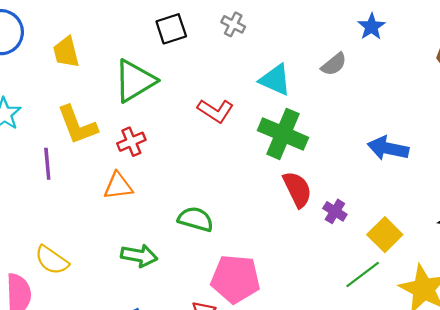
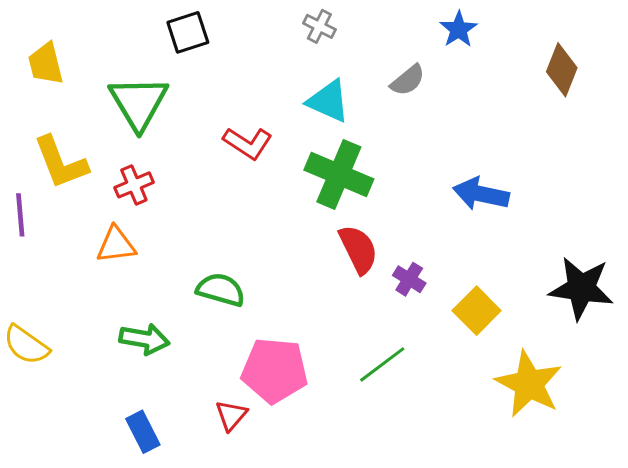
gray cross: (233, 24) -> (319, 26), moved
green triangle: (135, 81) -> (138, 103), turned -30
green line: (363, 274) -> (382, 364), moved

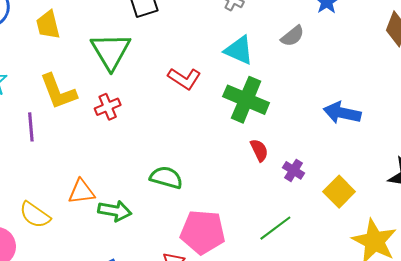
orange triangle: (116, 245) -> (81, 192), moved
red semicircle: (358, 249) -> (259, 150), size x0.7

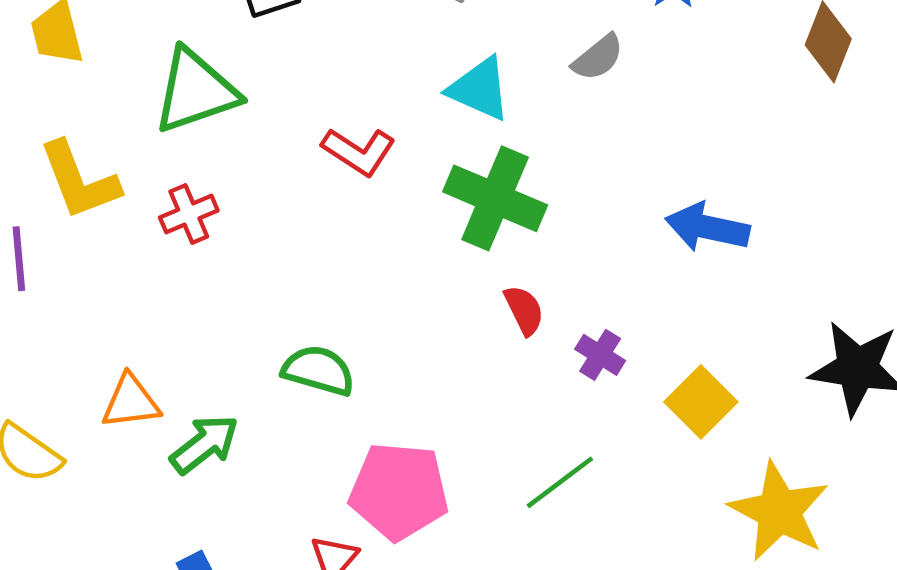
green triangle: (111, 51) -> (196, 91), turned 42
green arrow: (115, 211) -> (204, 444), turned -48

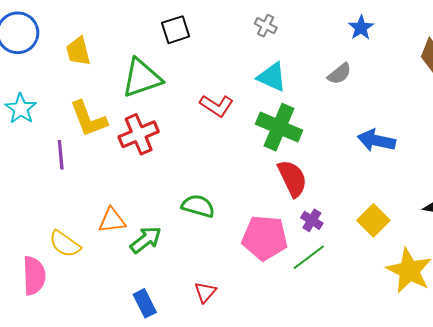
gray semicircle: (598, 57) -> (340, 74), moved
red cross: (189, 214) -> (139, 134), size x1.5
red semicircle: (524, 310) -> (292, 178), size x1.6
purple cross: (600, 355) -> (312, 220), moved
pink pentagon: (399, 491) -> (265, 238), moved

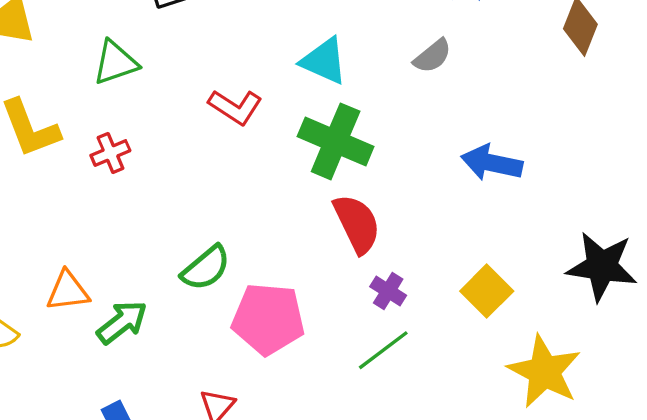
green triangle: (142, 78) -> (115, 63), size x0.7
red cross: (139, 134) -> (110, 153), size x0.6
green semicircle: (198, 206) -> (206, 268), turned 124
pink pentagon: (265, 238) -> (268, 319), moved

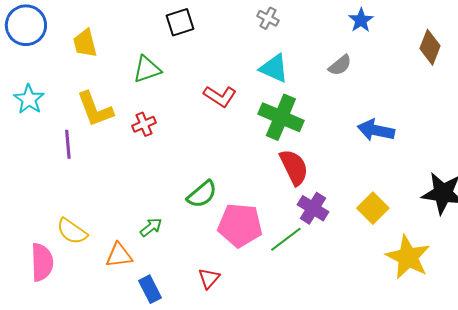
orange triangle: (68, 291) -> (119, 255), moved
purple cross: (388, 291) -> (313, 208), size x1.4
green arrow: (122, 322) -> (151, 227), size x0.7
green line: (383, 350) -> (286, 239), moved

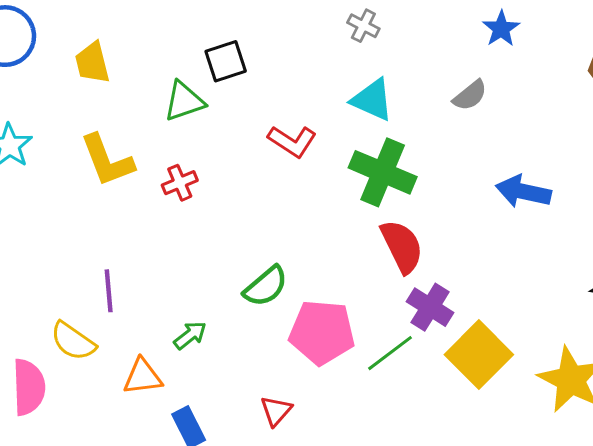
black square: (180, 22) -> (226, 61), moved
purple line: (68, 144) -> (109, 291), moved
yellow square: (373, 208) -> (479, 355), moved, size x1.4

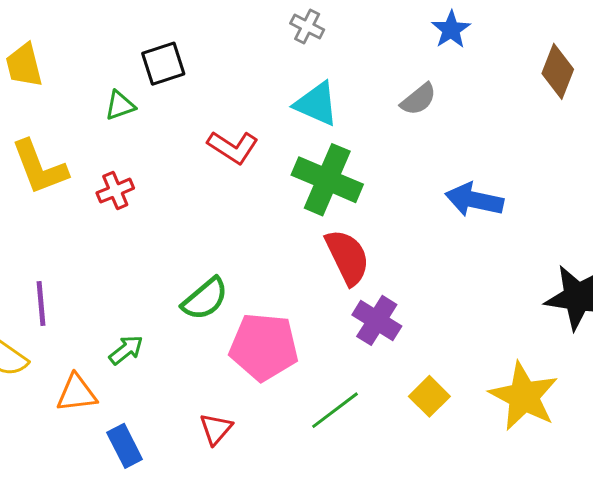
green triangle: (184, 101) -> (120, 105), size x0.7
green line: (390, 353) -> (335, 410), moved
yellow square: (479, 355) -> (429, 396), moved, size x0.6

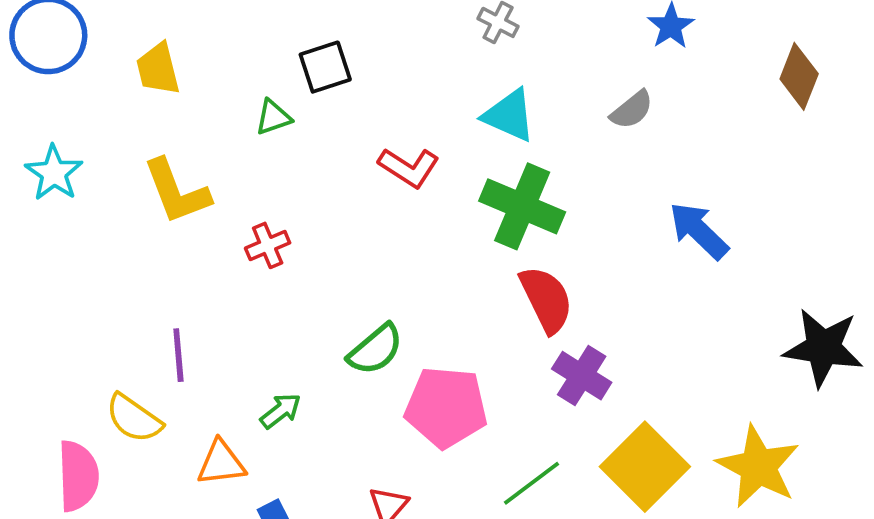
red cross: (115, 191) -> (268, 245), moved
blue arrow: (474, 200) -> (699, 231), turned 32
yellow square: (429, 396) -> (645, 467), size x1.8

